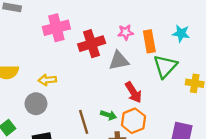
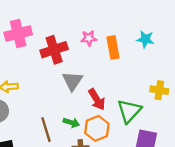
gray triangle: (119, 61) -> (73, 81), moved, turned -45
green triangle: (165, 66) -> (129, 111), moved

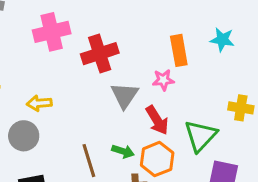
pink star: (89, 38) -> (163, 80), moved

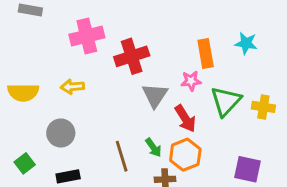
yellow arrow: (39, 103) -> (72, 87), moved
green triangle: (201, 136) -> (226, 101), moved
green arrow: (123, 151) -> (153, 147), turned 36

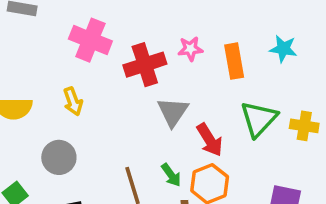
pink cross: (87, 36) -> (90, 40), turned 36
pink star: (191, 81) -> (190, 49), moved
yellow arrow: (72, 87) -> (73, 101), turned -105

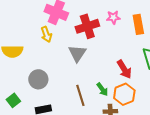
yellow arrow: (73, 101) -> (46, 34), moved
gray triangle: (173, 112) -> (77, 53), moved

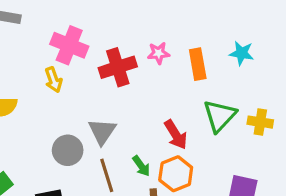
gray triangle: (77, 53) -> (102, 131), moved
gray circle: (38, 79) -> (68, 150), moved

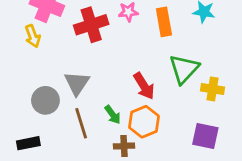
yellow cross: (260, 122) -> (212, 89), moved

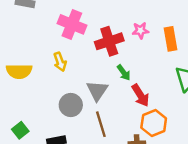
yellow arrow: (33, 36) -> (60, 62), moved
red arrow: (144, 86) -> (140, 95), moved
green arrow: (113, 115) -> (124, 73), moved

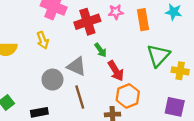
gray triangle: (97, 91) -> (76, 66), turned -40

